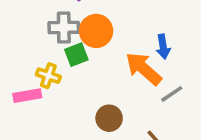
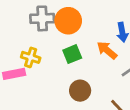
green square: (76, 55) -> (72, 54), moved
orange arrow: (144, 69) -> (107, 50), size x0.7

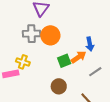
orange arrow: (107, 50) -> (79, 57), turned 105
green square: (72, 54) -> (64, 61), moved

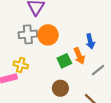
orange arrow: (79, 57) -> (79, 56), turned 105

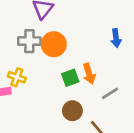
blue arrow: (90, 41) -> (116, 38), moved
brown circle: (60, 88) -> (72, 111), moved

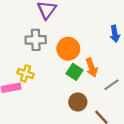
orange circle: (54, 44) -> (68, 49), moved
green square: (70, 78) -> (75, 72), turned -35

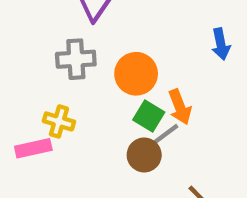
gray line: (111, 85) -> (165, 134), moved
brown circle: (78, 102) -> (144, 155), moved

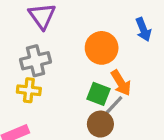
orange circle: (136, 74) -> (102, 48), moved
yellow cross: (59, 121) -> (29, 90), moved

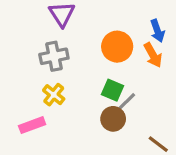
orange arrow: (121, 83) -> (153, 55), moved
yellow cross: (29, 90) -> (54, 95), moved, turned 30

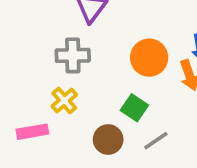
gray line: (126, 102) -> (156, 141), moved
brown circle: (113, 119) -> (108, 140), moved

